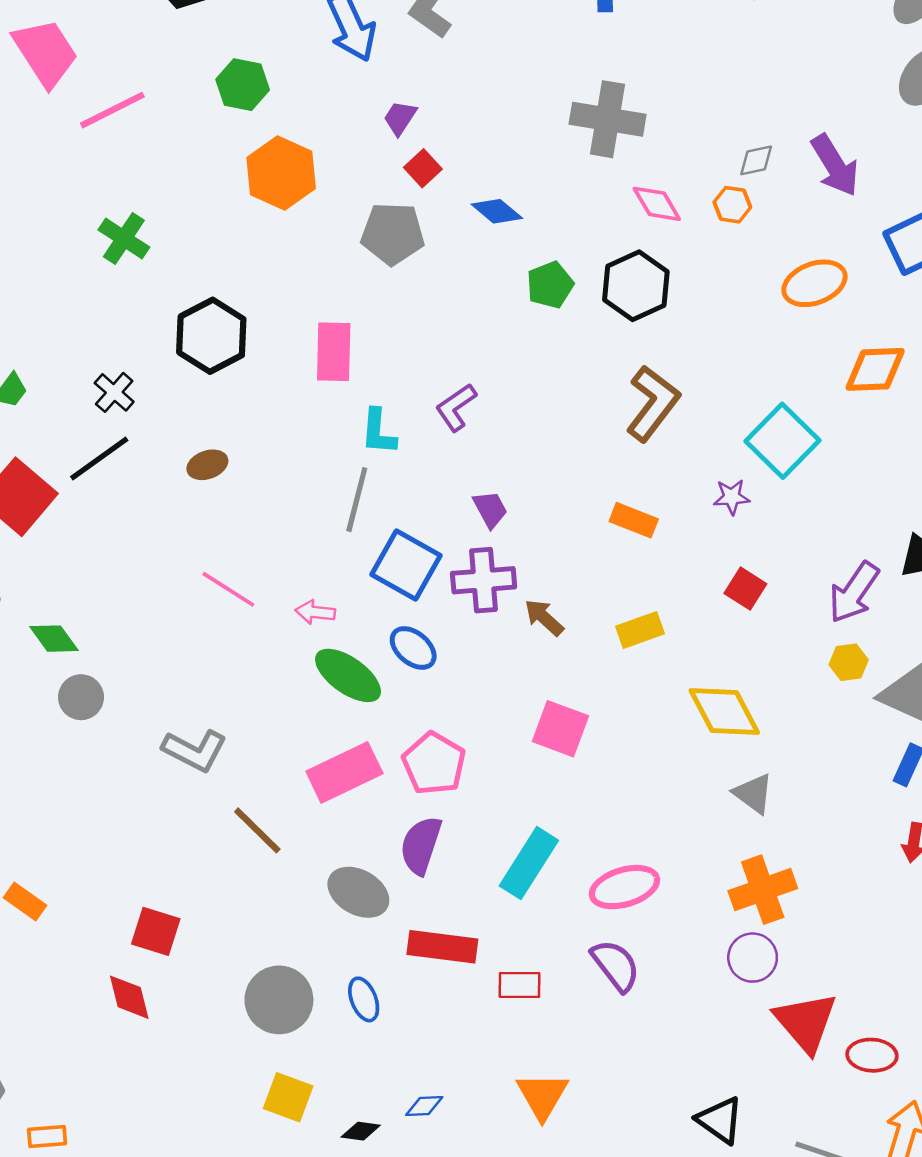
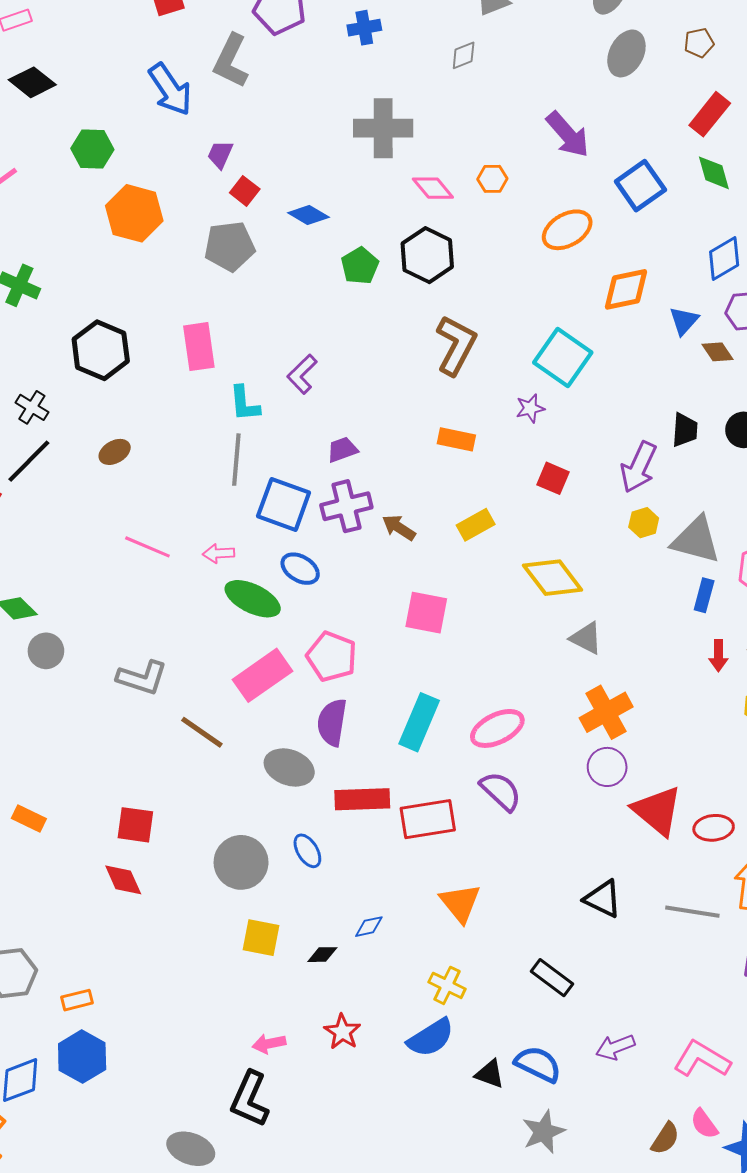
gray diamond: (756, 160) -> (464, 55), moved
purple trapezoid: (490, 509) -> (342, 450), turned -72
red rectangle: (519, 985) -> (428, 819), size x1.6

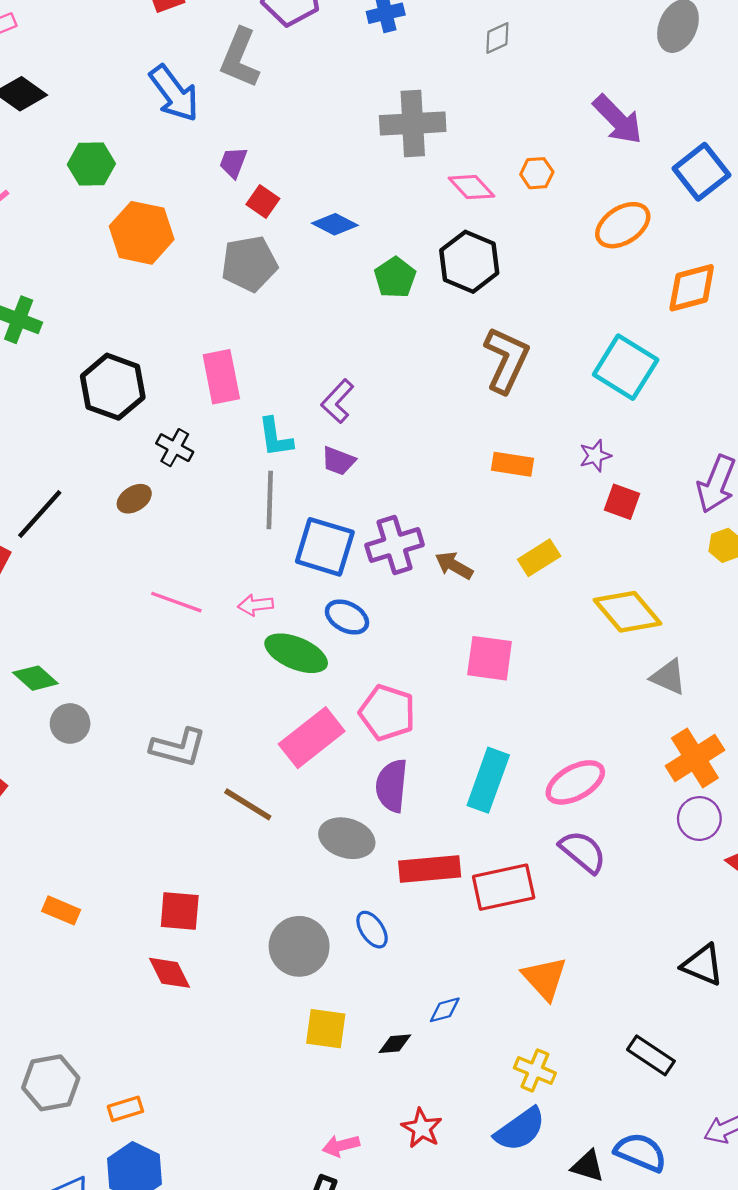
black cross: (32, 407) -> (175, 448), moved
purple star: (530, 408) -> (595, 456), moved
purple trapezoid: (342, 450) -> (338, 461), moved, turned -136

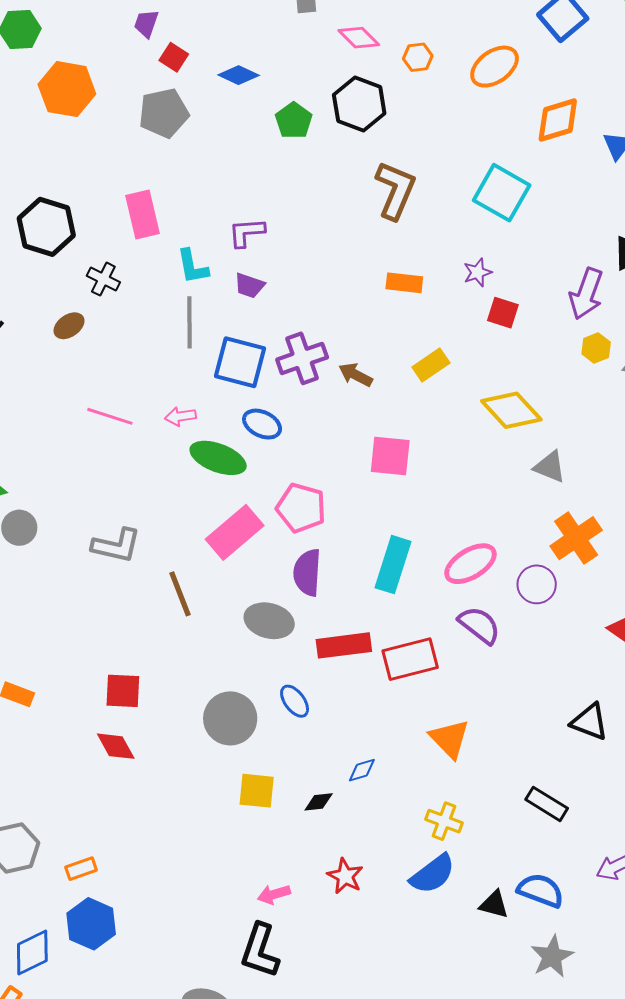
orange hexagon: (537, 173) -> (418, 57), moved
purple L-shape: (337, 401) -> (247, 232), turned 45
brown line: (248, 804) -> (180, 594), turned 39
purple circle: (699, 819) -> (537, 584), moved

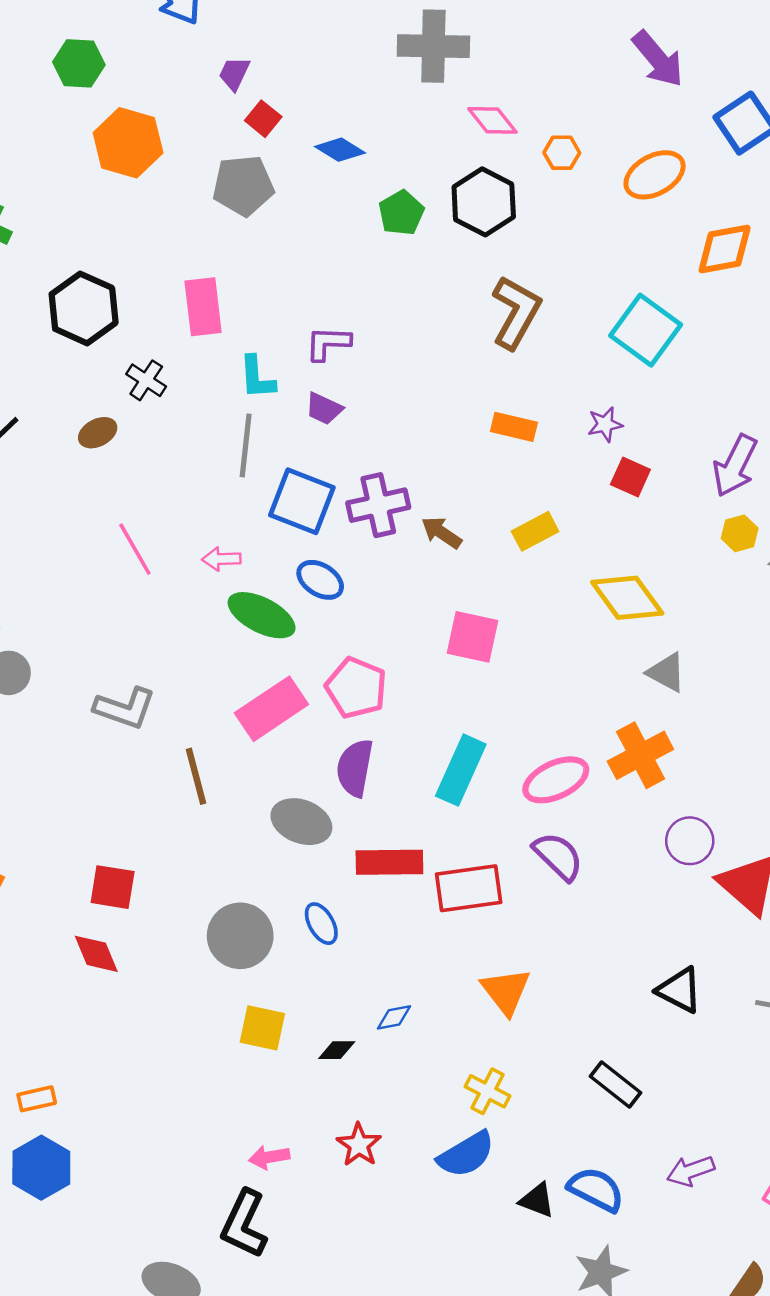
pink line: (110, 416) -> (135, 549), turned 36
orange cross: (576, 538) -> (640, 755), moved
purple circle: (537, 584) -> (690, 841), moved

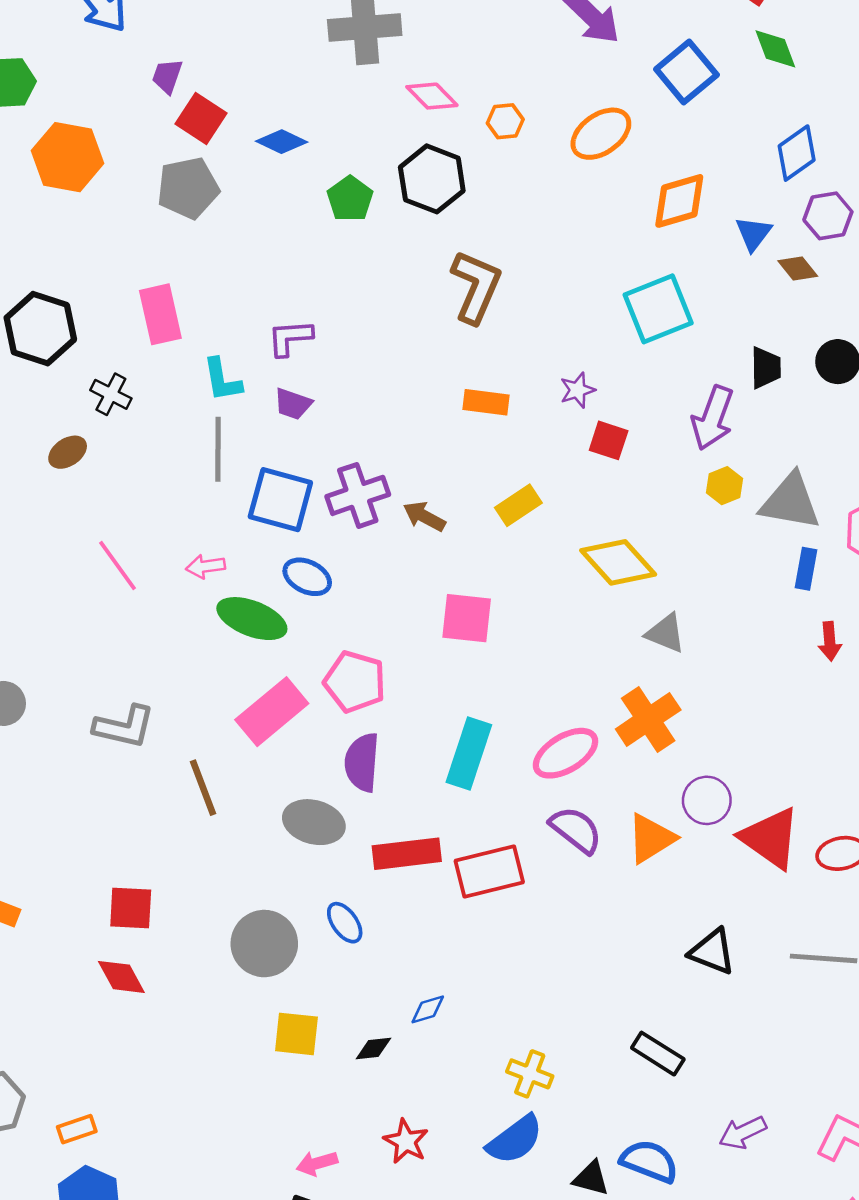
red square: (263, 119) -> (201, 119), size x1.4
cyan square: (646, 330) -> (658, 309), moved, turned 38
orange triangle: (506, 991) -> (651, 838), moved, turned 42

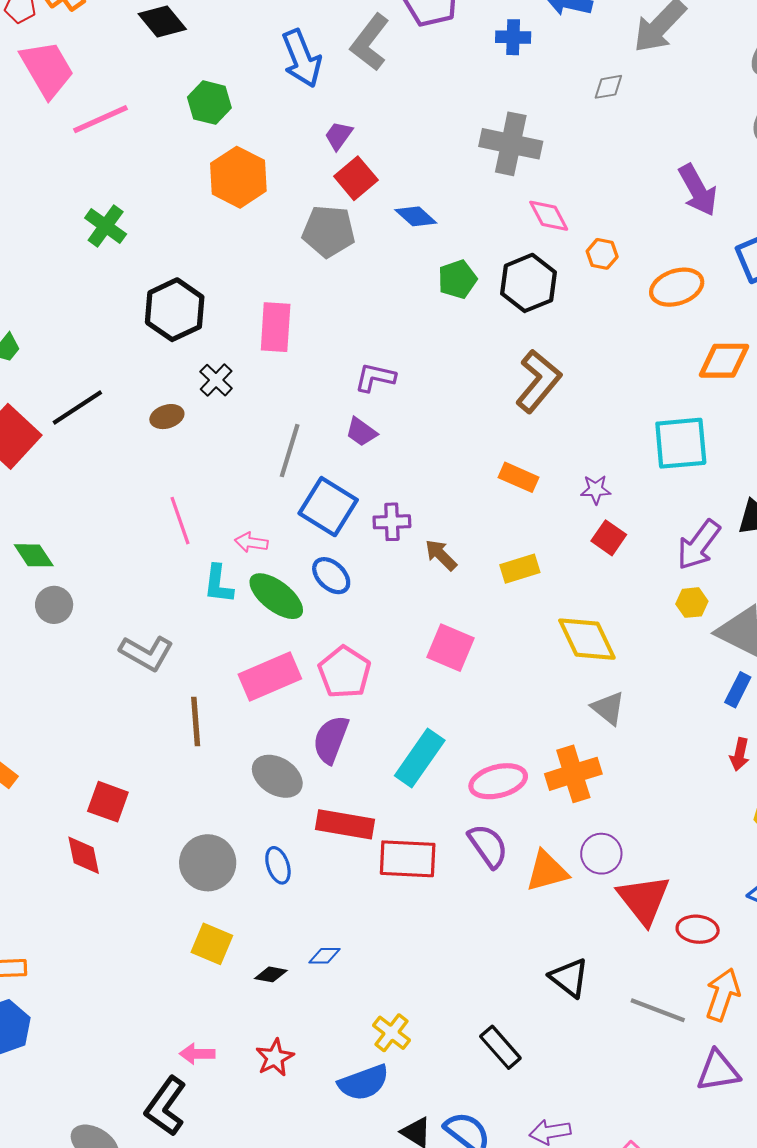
cyan L-shape: (222, 380) -> (218, 584), moved
purple cross: (358, 495) -> (392, 522), size x0.7

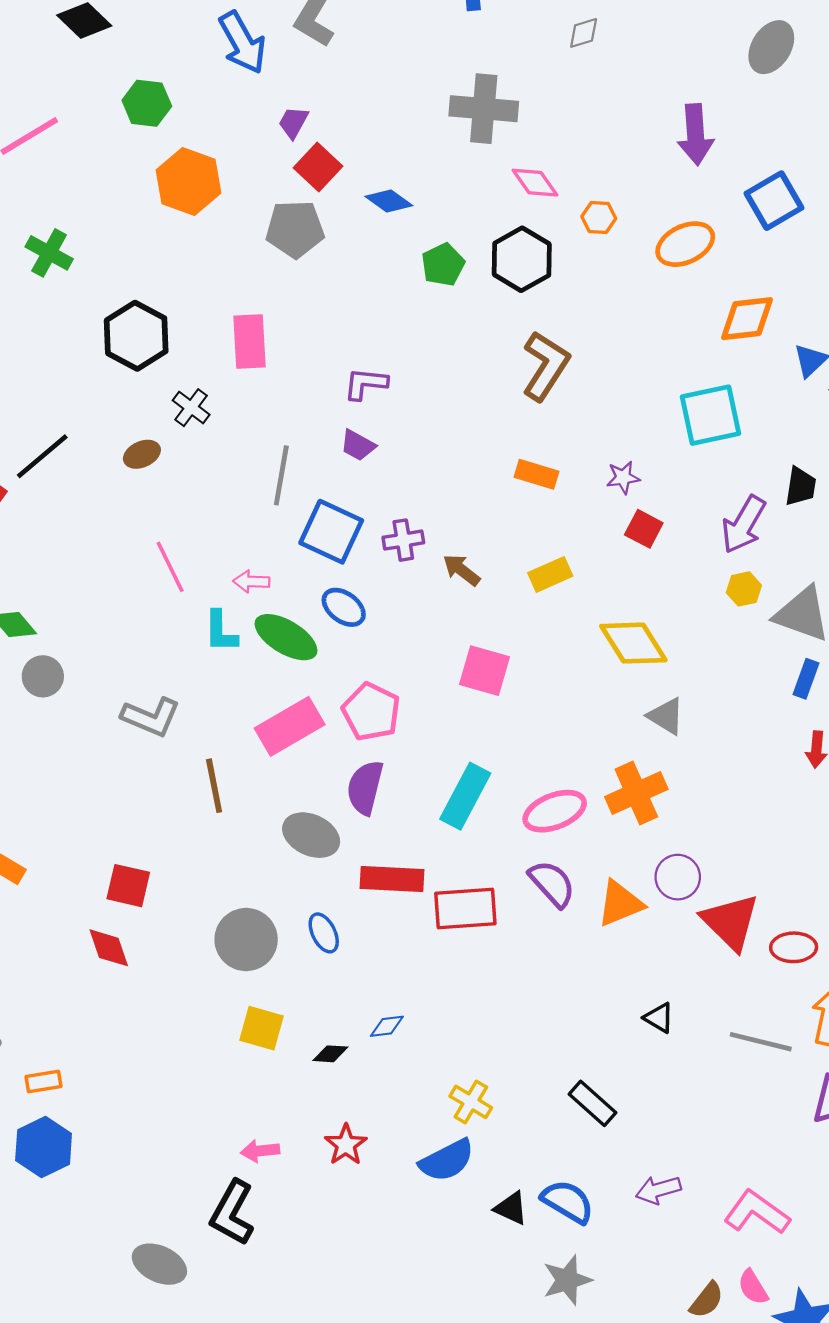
purple arrow: (698, 190) -> (695, 135), turned 32
black triangle: (569, 978) -> (659, 1018), size x0.7

